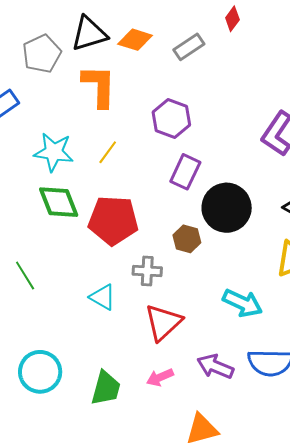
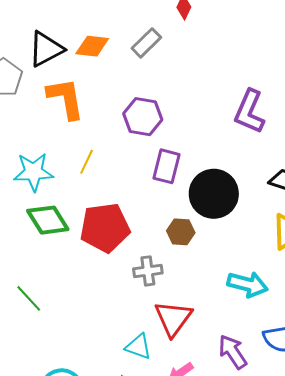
cyan triangle: (103, 297) -> (138, 347), moved
purple arrow: (215, 366) -> (233, 352), turned 45

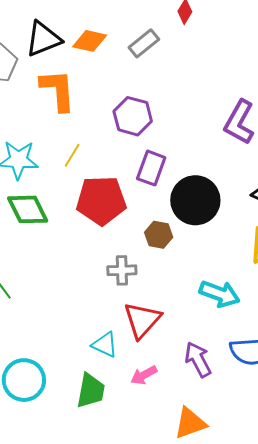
red pentagon: (105, 228) -> (101, 201), moved

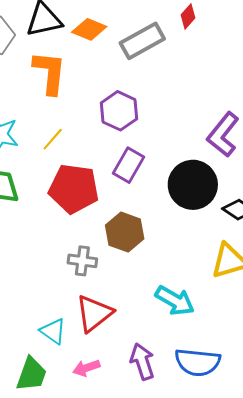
gray rectangle: (144, 43) -> (142, 41), size x1.4
black circle: (195, 200) -> (193, 185), moved
brown hexagon: (159, 235) -> (125, 232), size x1.4

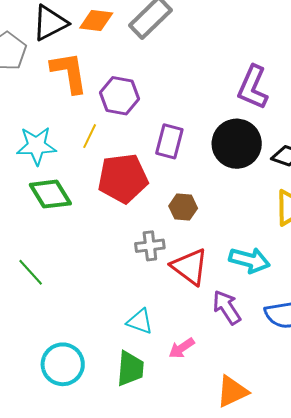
purple hexagon: (119, 111) -> (120, 96), moved
brown hexagon: (125, 232) -> (183, 207), size x0.7
red triangle: (94, 313) -> (190, 267), moved, turned -30
purple arrow: (142, 362) -> (227, 307), moved

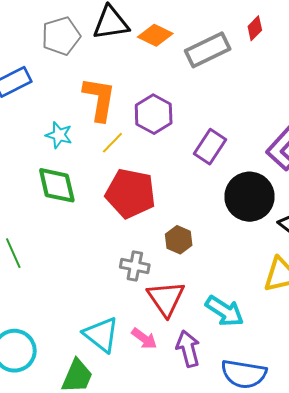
orange L-shape: (69, 73) -> (99, 99), moved
purple rectangle: (169, 141) -> (210, 147), moved
cyan star: (36, 146) -> (59, 135), size x0.7
cyan triangle: (140, 321) -> (101, 334), size x1.4
pink arrow: (182, 348) -> (144, 338), moved, turned -128

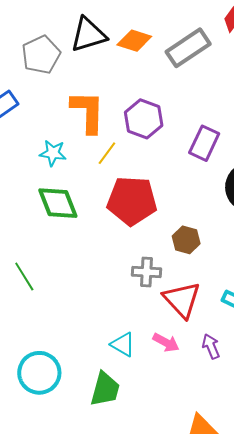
cyan triangle: (101, 334) -> (123, 345), size x0.7
purple arrow: (188, 349) -> (211, 346), size x0.7

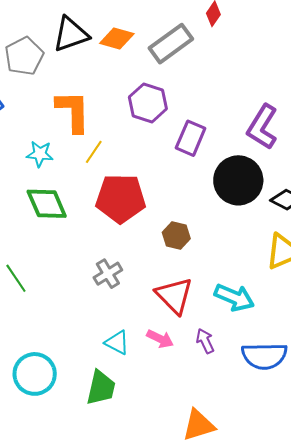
purple hexagon: (144, 119) -> (148, 103), moved
gray cross: (146, 272) -> (108, 274), moved, turned -32

